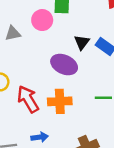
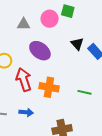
black triangle: (82, 42) -> (77, 44), turned -32
purple ellipse: (64, 65) -> (40, 51), moved

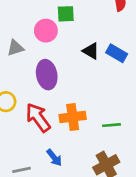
purple ellipse: (40, 51) -> (47, 75), turned 60
green line: (85, 92) -> (112, 125), moved
blue arrow: (26, 112) -> (54, 158), turned 64

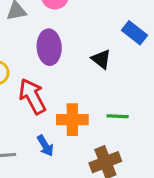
black triangle: (91, 51) -> (101, 59), moved
orange cross: (73, 117) -> (72, 120), moved

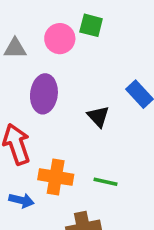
blue arrow: (45, 146) -> (21, 200), turned -55

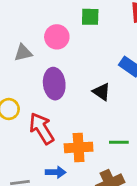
green square: (91, 25) -> (90, 17), moved

